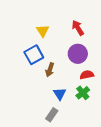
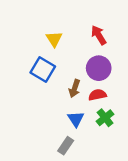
blue square: (34, 55) -> (43, 69), turned -30
brown arrow: (50, 70) -> (75, 88), moved
red semicircle: (87, 75) -> (97, 95), moved

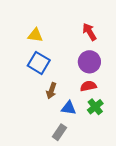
yellow triangle: (54, 39) -> (35, 35), moved, turned -49
brown arrow: (75, 88) -> (51, 91), moved
blue triangle: (76, 119) -> (69, 108), turned -49

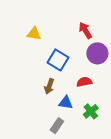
purple circle: (89, 62) -> (97, 53), moved
blue square: (39, 63) -> (58, 60), moved
green cross: (95, 107) -> (91, 111), moved

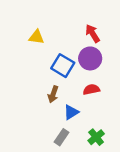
purple circle: (97, 53) -> (90, 58), moved
blue triangle: (66, 103) -> (71, 112), turned -40
green cross: (91, 111) -> (96, 137), moved

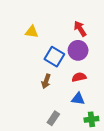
blue triangle: (71, 112) -> (78, 99), moved, turned 40
green cross: (96, 137) -> (91, 119), moved, turned 32

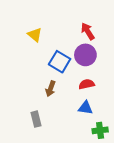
yellow triangle: (32, 32) -> (35, 35), turned 32
gray rectangle: (53, 118) -> (36, 119), moved, turned -48

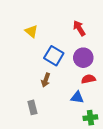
purple circle: (85, 55) -> (83, 58), moved
red semicircle: (87, 84) -> (88, 79), moved

